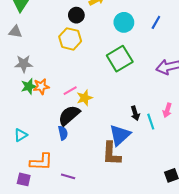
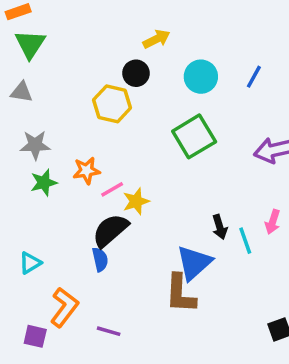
black circle: (76, 15) -> (136, 73), moved
orange star: (41, 86) -> (86, 171), moved
orange L-shape: (41, 162) -> (64, 307), turned -55

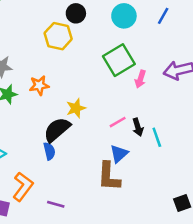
pink line: (112, 189) -> (118, 122), moved
pink arrow: (273, 222) -> (140, 79), moved
blue triangle: (194, 263) -> (119, 154), size x0.7

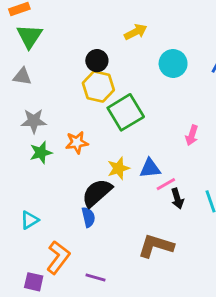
black circle: (76, 13) -> (97, 61), moved
green square: (119, 60) -> (126, 112), moved
black arrow: (138, 127) -> (177, 199), moved
blue triangle: (119, 154) -> (150, 168), moved, turned 36
brown L-shape: (109, 176) -> (156, 246), turned 104

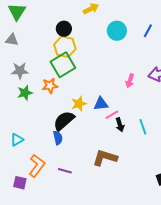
green square: (126, 112) -> (63, 65), moved
purple line: (96, 278) -> (65, 171), moved

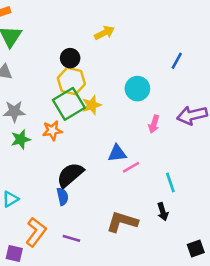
cyan circle: (117, 31) -> (137, 89), moved
yellow star: (79, 104) -> (92, 105), moved
black arrow: (120, 125) -> (163, 212), moved

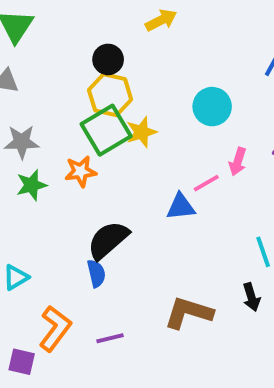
pink line: (131, 167) -> (206, 183), moved
purple line: (71, 238) -> (110, 338), turned -30

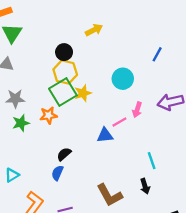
black semicircle: (108, 240) -> (64, 154), size x0.6
blue semicircle: (96, 273) -> (57, 173), turned -144
brown L-shape: (189, 313) -> (109, 195), turned -136

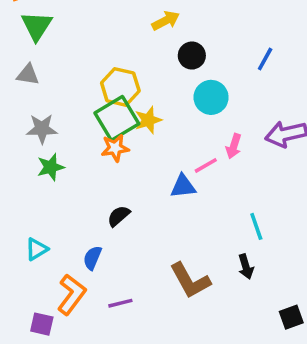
black circle: (64, 52) -> (192, 56), moved
orange star: (49, 115) -> (115, 148), moved
blue semicircle: (57, 173) -> (92, 258), moved

